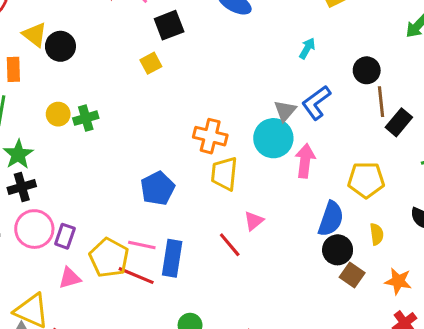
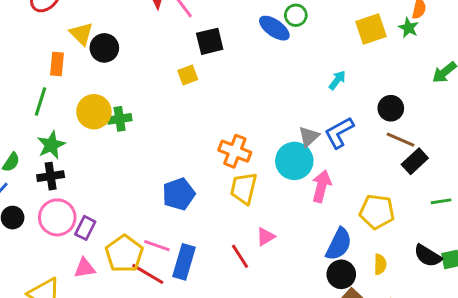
brown line: (381, 102) -> (401, 140), turned -68
yellow circle: (58, 114) -> (94, 112), size x1.5

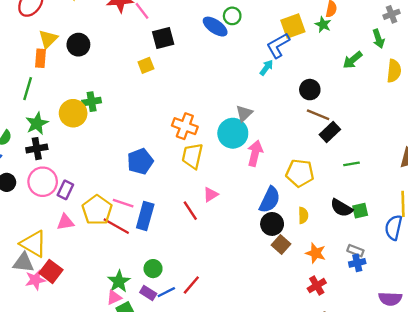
yellow triangle: (81, 34) -> (48, 39), moved, turned 30
yellow circle: (94, 112) -> (73, 113), moved
blue L-shape: (339, 133) -> (278, 45), moved

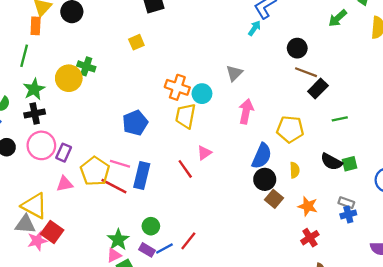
yellow square: (146, 65) -> (136, 42), moved
green cross: (92, 102) -> (86, 66), turned 30
cyan circle: (233, 133) -> (202, 94), moved, size x0.7

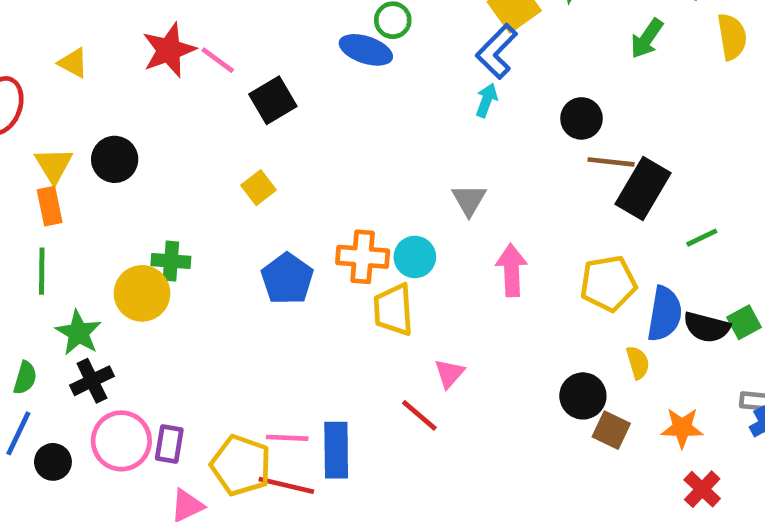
black rectangle: (318, 89) -> (643, 189), size x1.4
blue pentagon: (135, 123) -> (287, 279), moved
blue semicircle: (262, 156) -> (665, 314), moved

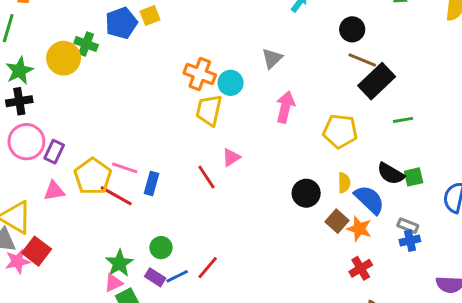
blue pentagon: (287, 279) -> (121, 23), moved
blue semicircle: (665, 314) -> (369, 200), moved, turned -72
brown square: (611, 430) -> (337, 221), moved
blue rectangle: (336, 450) -> (152, 183), size x0.7

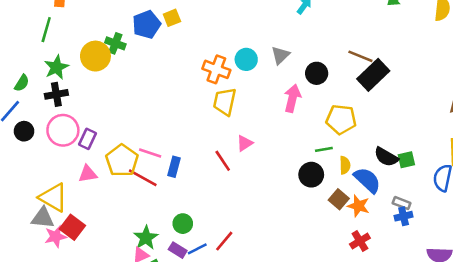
black circle: (352, 29) -> (317, 73), moved
cyan circle: (231, 83) -> (246, 59), moved
green line: (403, 120) -> (324, 149), moved

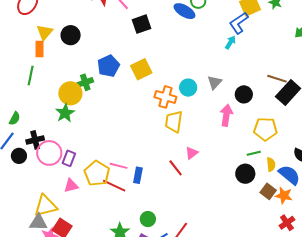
yellow square: (172, 18) -> (141, 69), moved, size x1.5
green cross: (115, 43) -> (85, 82), turned -35
green star: (56, 67) -> (65, 113), moved
black cross: (56, 94) -> (35, 140), moved
yellow triangle: (53, 197) -> (46, 206), turned -40

